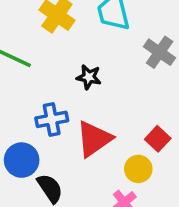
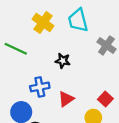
red triangle: (94, 139) -> (66, 99), size x0.7

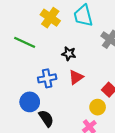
red triangle: (66, 99) -> (76, 77), moved

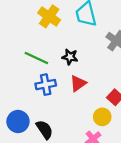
green line: (25, 42) -> (36, 58), moved
blue circle: (30, 102) -> (18, 121), moved

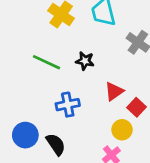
red triangle: (78, 83) -> (114, 91), moved
blue cross: (46, 85) -> (68, 105), moved

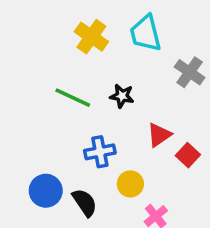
yellow circle: (122, 130) -> (130, 184), moved

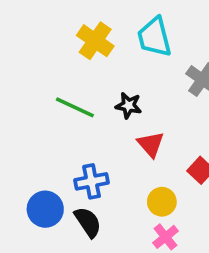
red triangle: (159, 135) -> (151, 144), moved, turned -36
blue cross: (100, 152) -> (92, 181), moved
yellow circle: (130, 184) -> (162, 202), moved

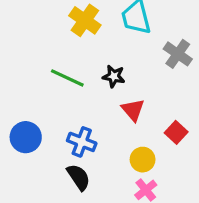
blue cross: (92, 181) -> (82, 142), turned 32
blue circle: (45, 209) -> (26, 137), moved

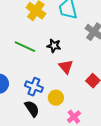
yellow circle: (143, 160) -> (56, 98), moved

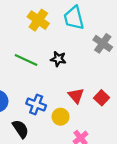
red triangle: (66, 67) -> (76, 96), moved
black semicircle: (32, 109) -> (21, 129), moved

